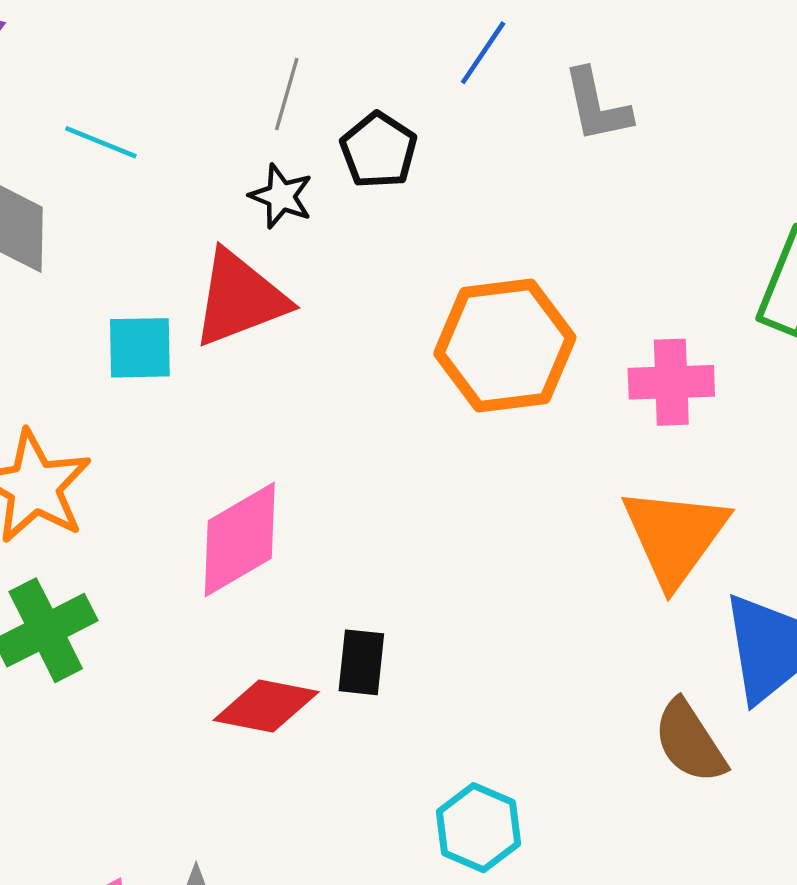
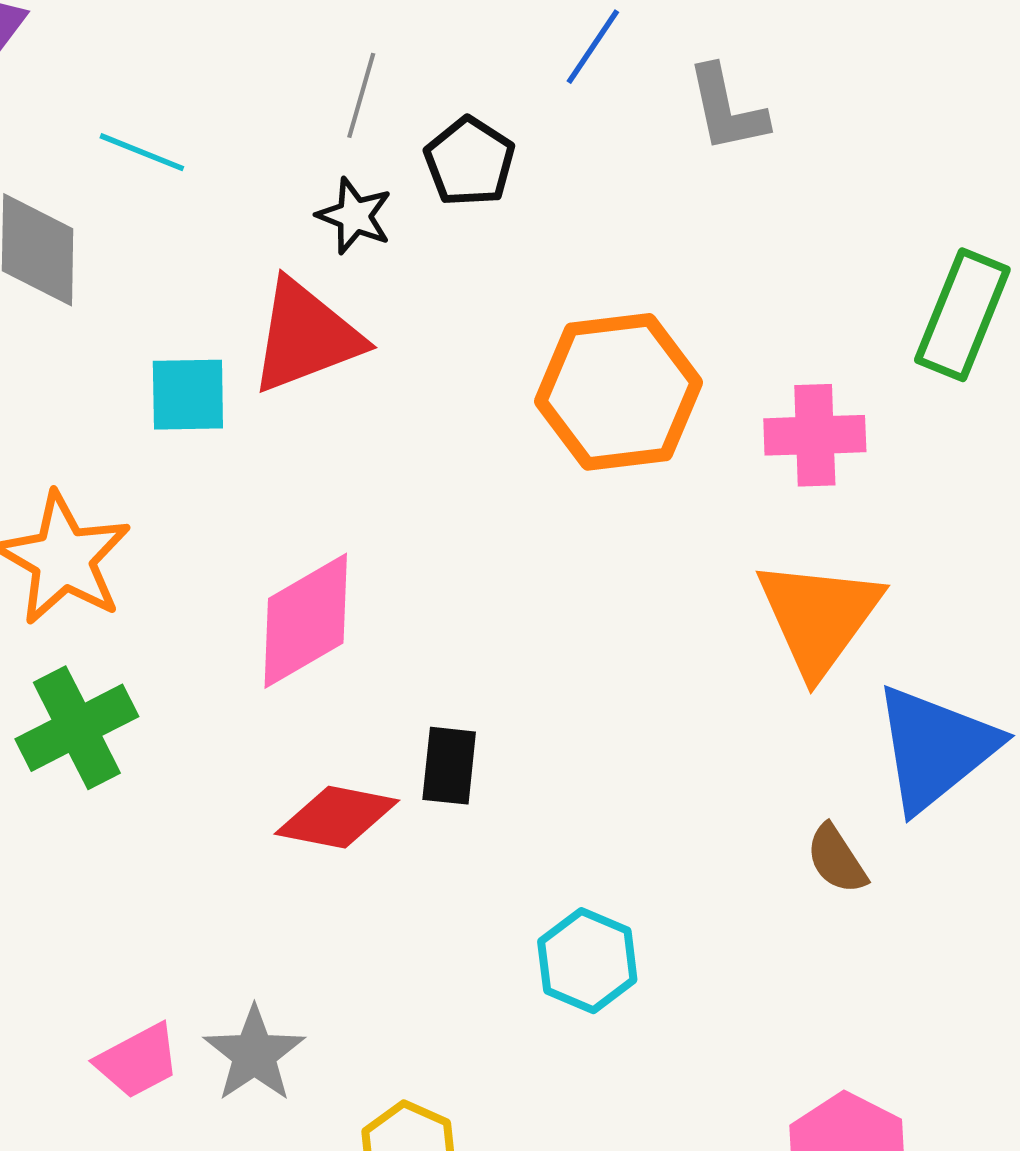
brown semicircle: (690, 742) -> (837, 859), size x0.7

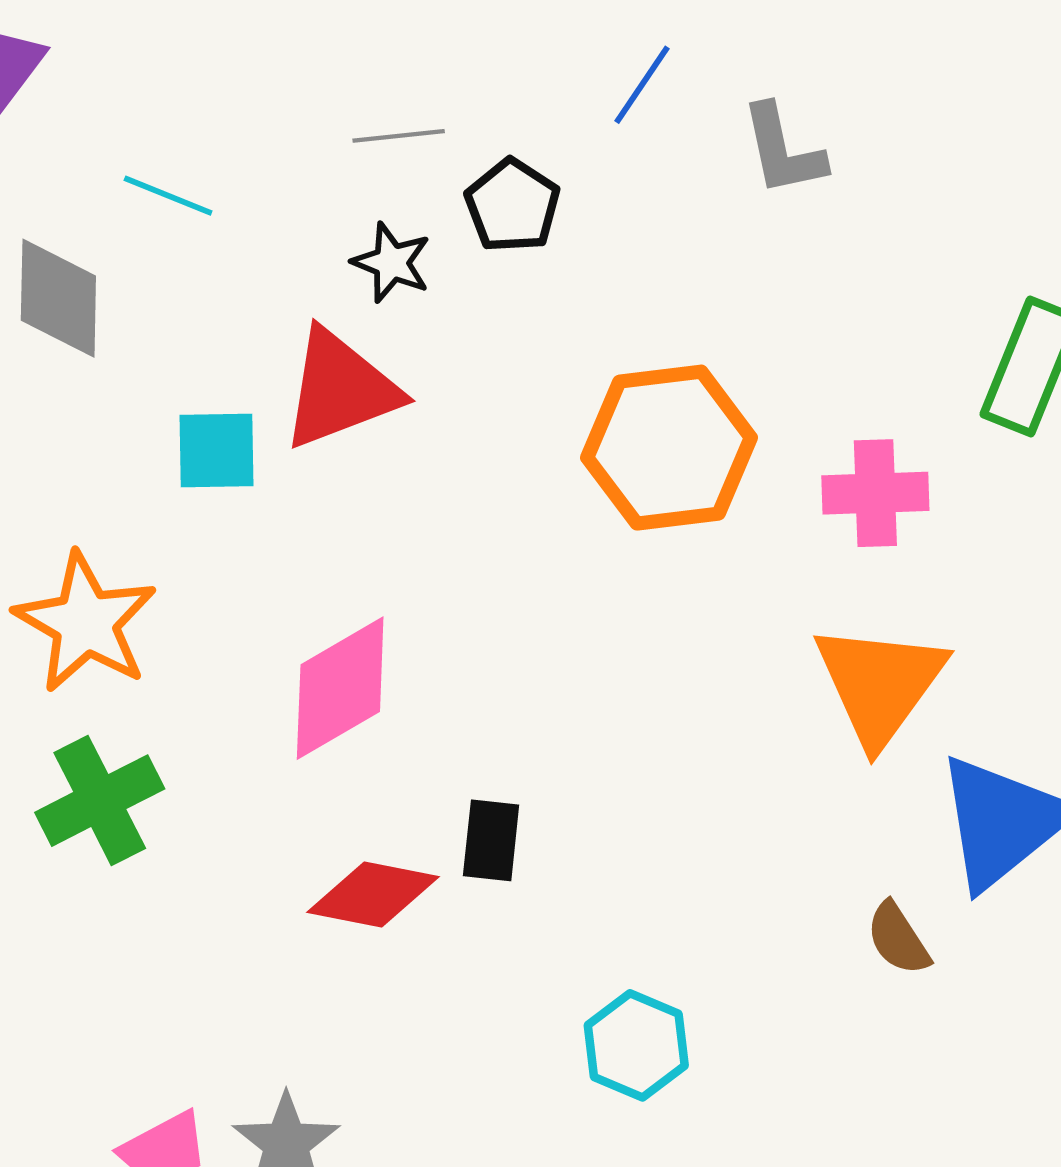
gray line: (361, 95) -> (399, 136), turned 68

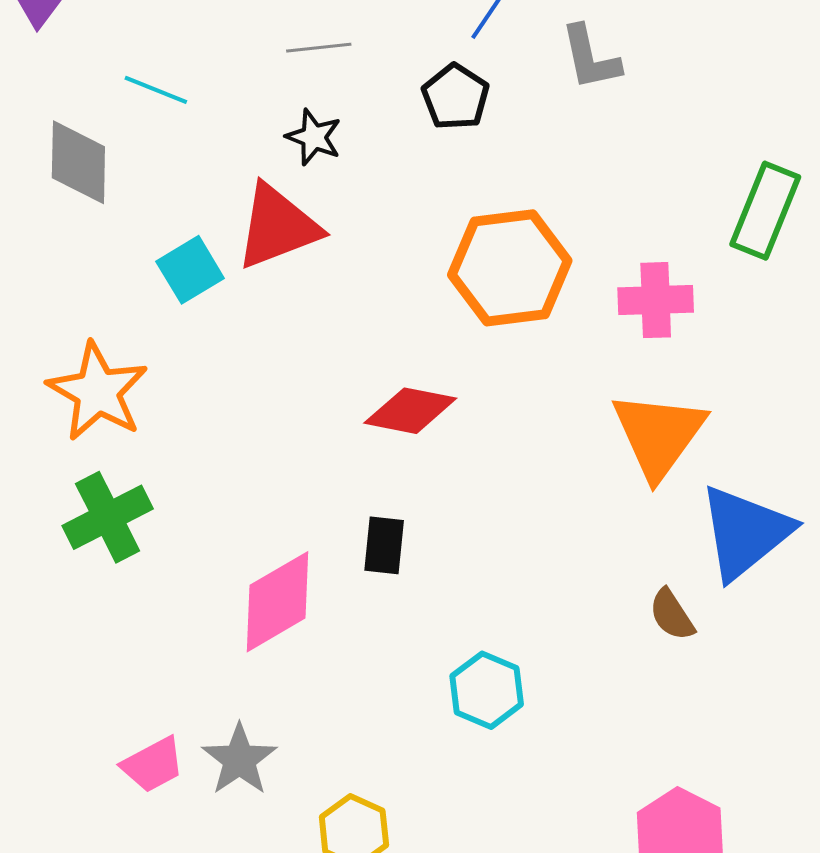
black pentagon: (512, 206) -> (456, 97), moved
cyan square: (216, 450) -> (190, 270), turned -30
pink diamond: (340, 688) -> (278, 602), moved
red diamond: (373, 894) -> (410, 411), moved

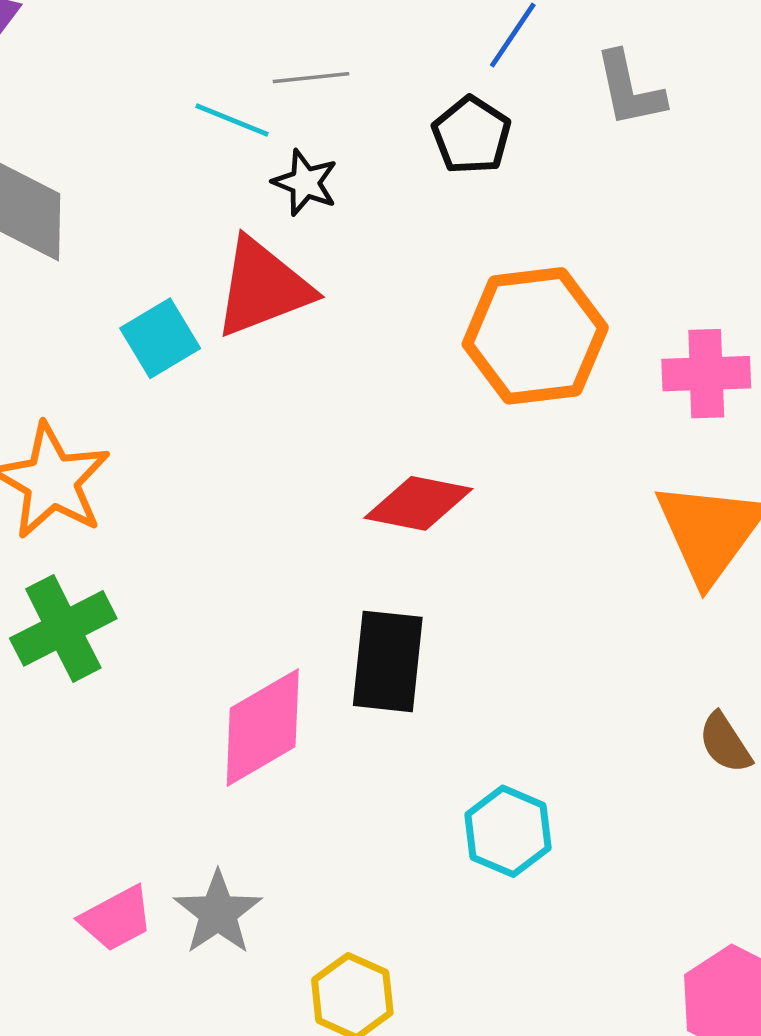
cyan line: (156, 90) -> (232, 120), moved
black rectangle: (384, 545) -> (388, 661), size x1.5

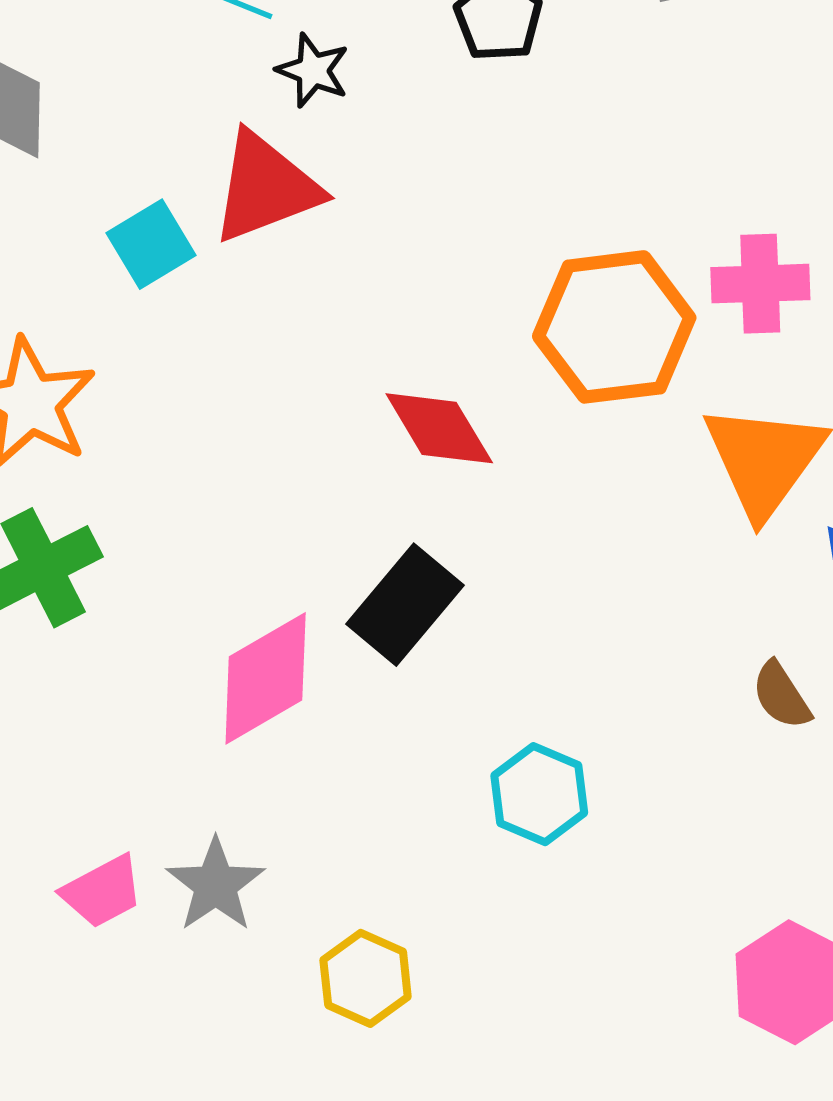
orange hexagon: (535, 336) -> (614, 327), moved
red diamond: (418, 503) -> (439, 428), turned 48
black rectangle: (388, 661) -> (405, 605), turned 34

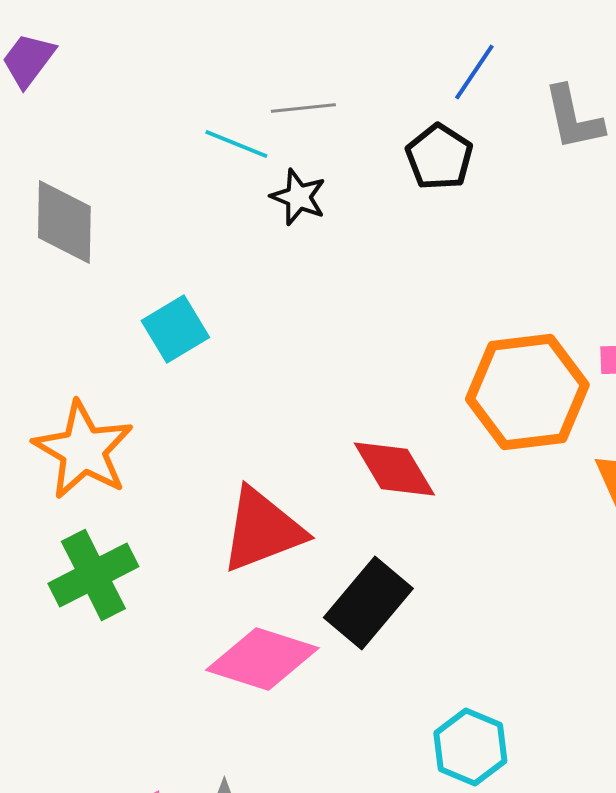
red triangle: (266, 188) -> (262, 530), moved
pink diamond: (266, 678) -> (262, 659), turned 48

